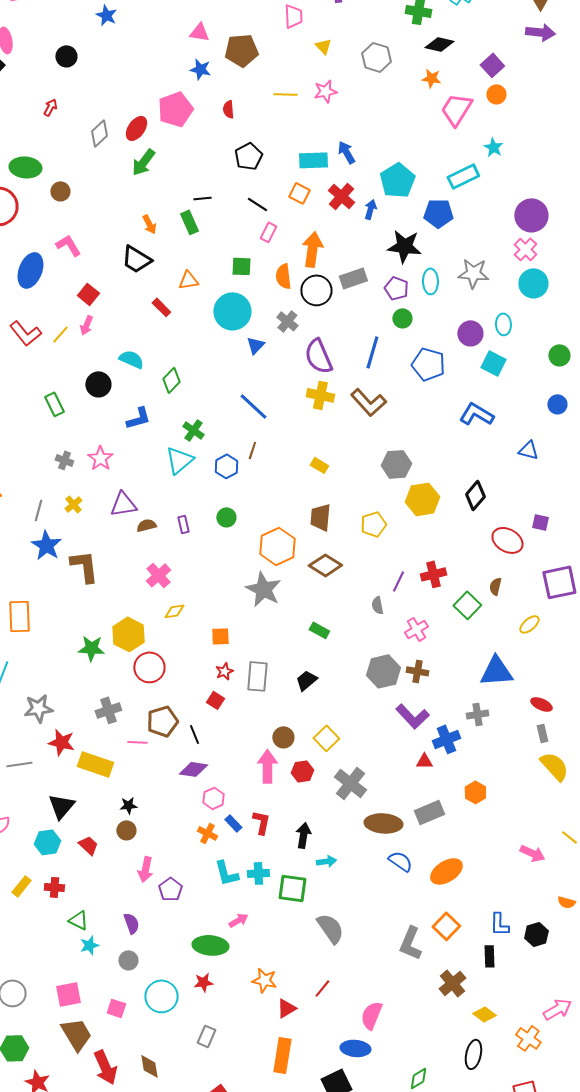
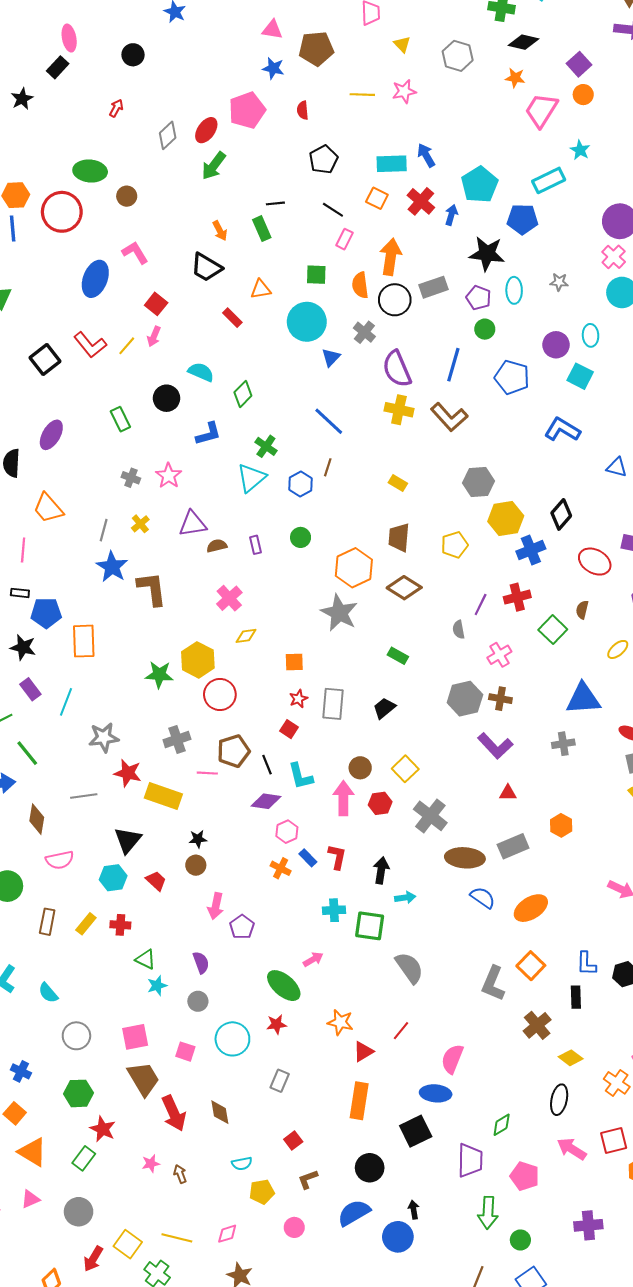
gray star: (473, 273) -> (559, 282), size x0.6
blue cross: (446, 739) -> (531, 550), moved
cyan L-shape: (226, 873) -> (301, 776), moved
green ellipse: (210, 945) -> (284, 986), turned 36

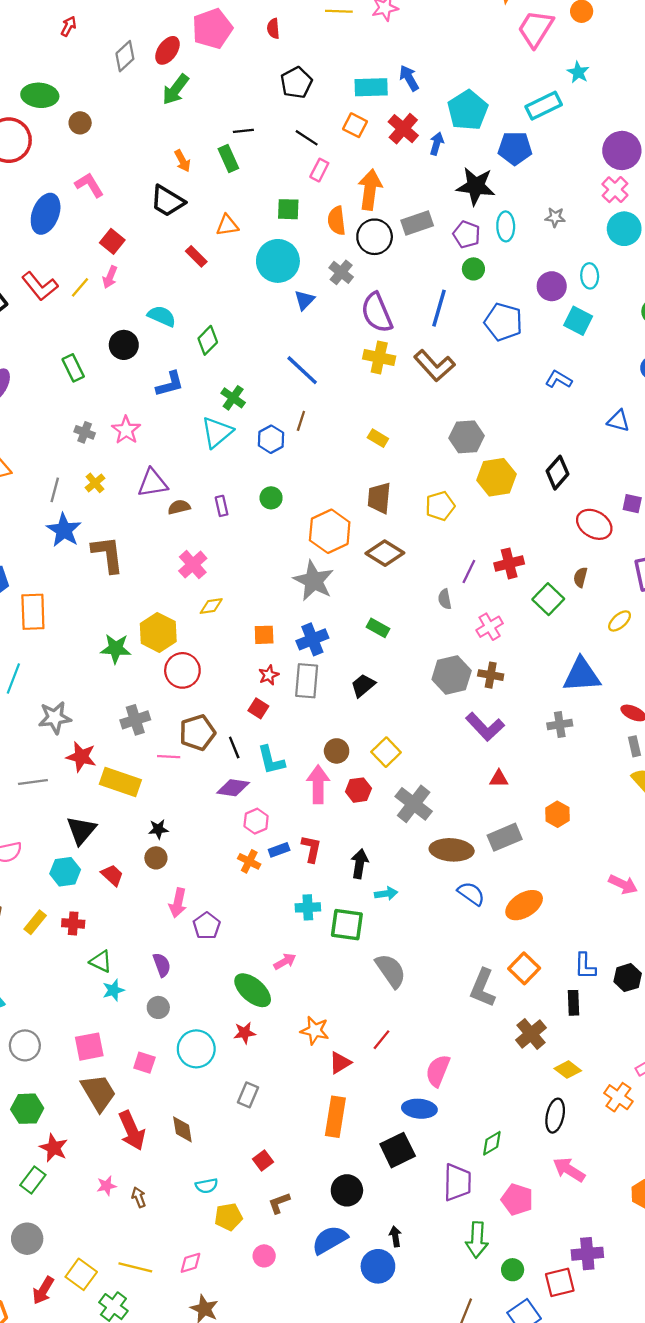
blue L-shape: (562, 430) -> (559, 379), size x0.7
blue cross: (531, 550) -> (312, 639), moved
blue rectangle: (308, 858) -> (279, 850), turned -66
red square: (614, 1141) -> (560, 1282), moved

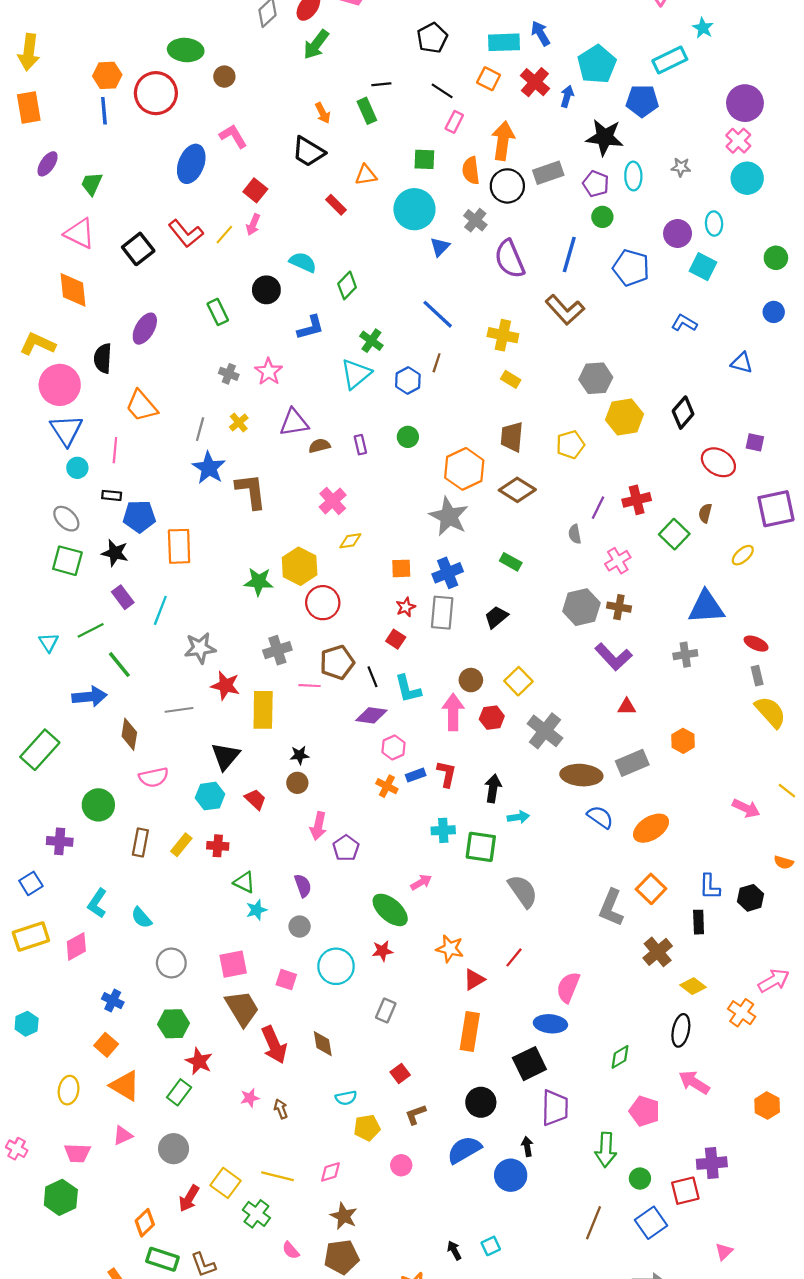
yellow cross: (379, 358) -> (503, 335), moved
yellow rectangle: (120, 782) -> (263, 710), turned 72
purple trapezoid: (457, 1182) -> (555, 1108), moved

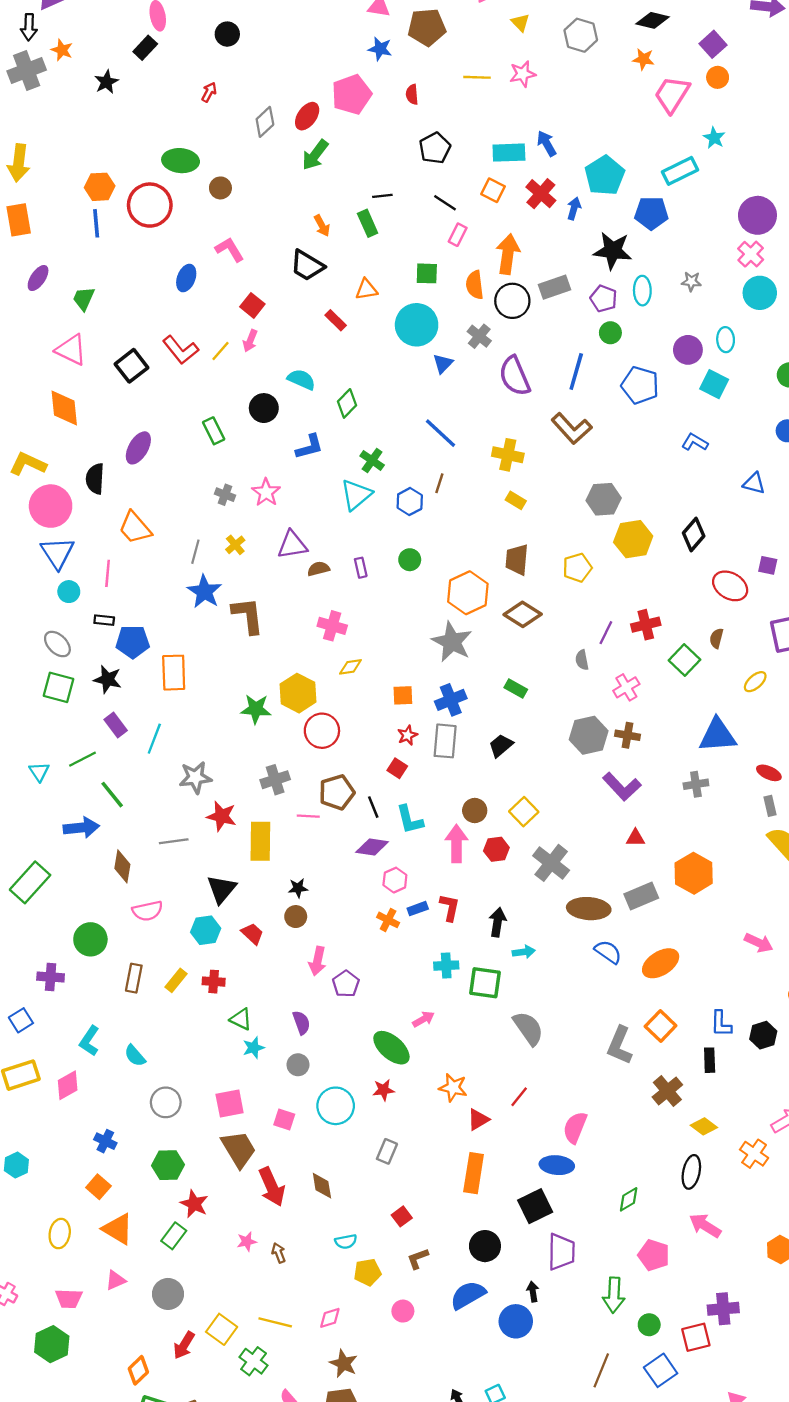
blue ellipse: (191, 164) -> (186, 278), size x0.7
pink cross: (333, 501) -> (332, 626), turned -32
orange hexagon: (683, 741) -> (694, 873), size x1.6

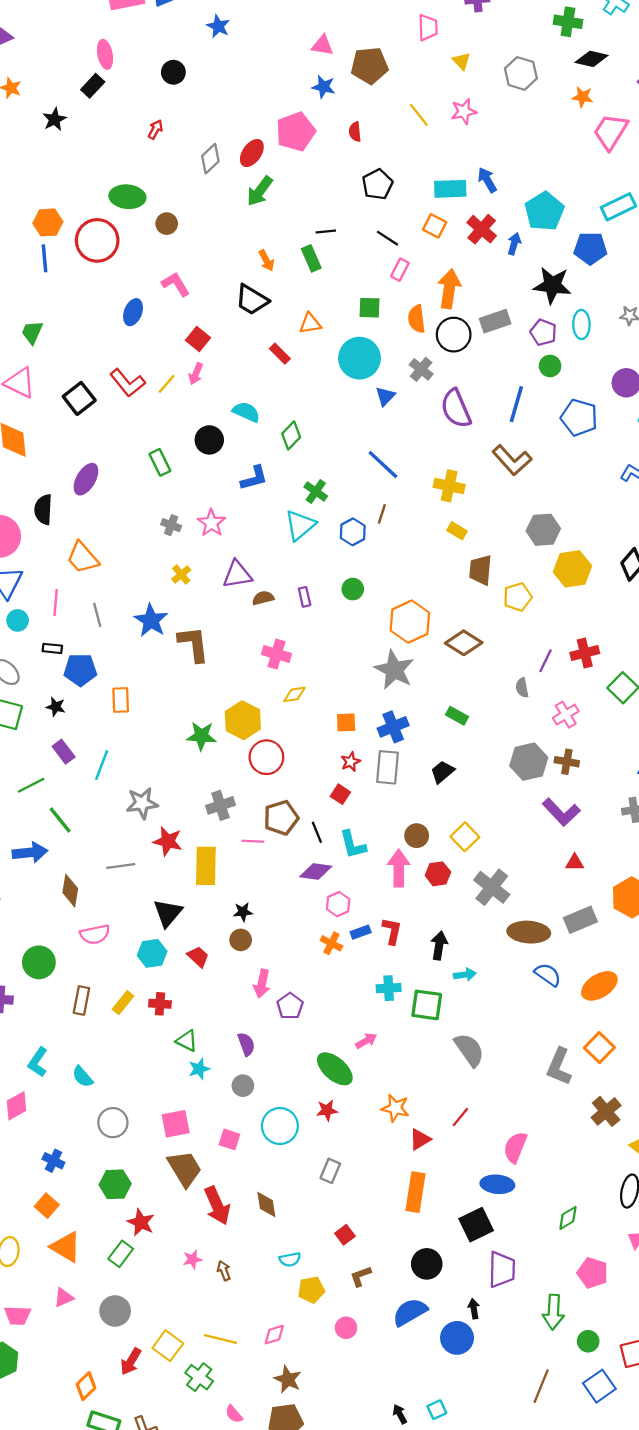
yellow line: (477, 77) -> (419, 115), turned 50
gray line: (195, 552) -> (97, 615), moved, turned -30
brown trapezoid: (517, 560) -> (481, 570), moved
orange rectangle: (174, 673) -> (121, 700), size x0.7
black star: (108, 679) -> (56, 707), size x0.7

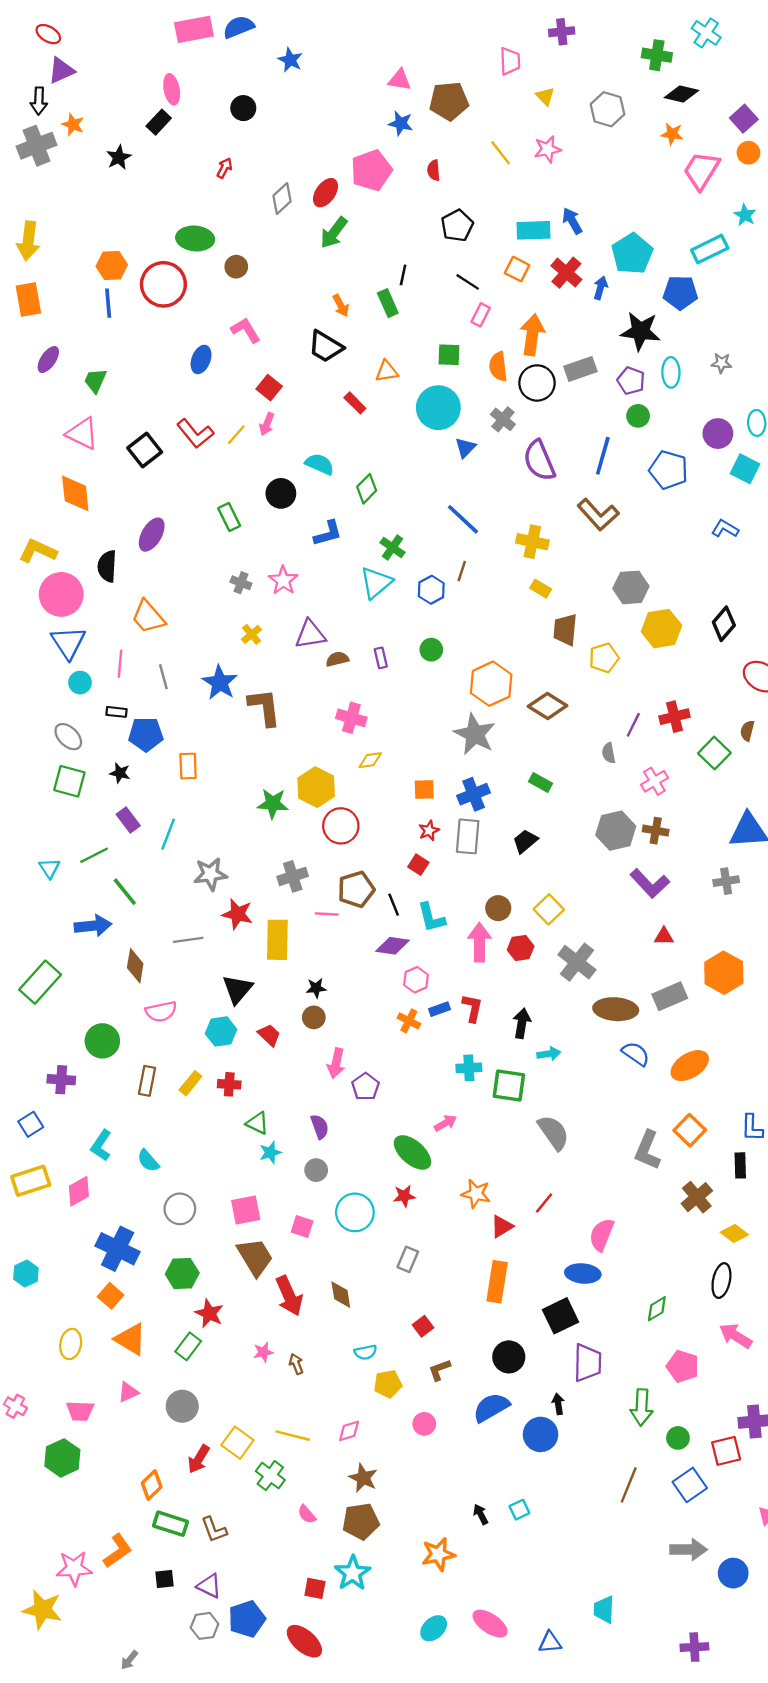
black line: (326, 231) -> (403, 275), turned -72
blue cross: (53, 1161) -> (118, 1249), size x1.8

